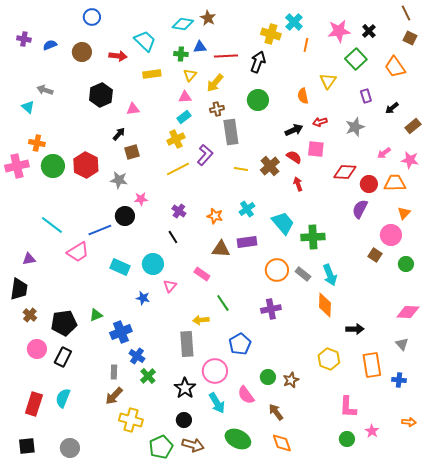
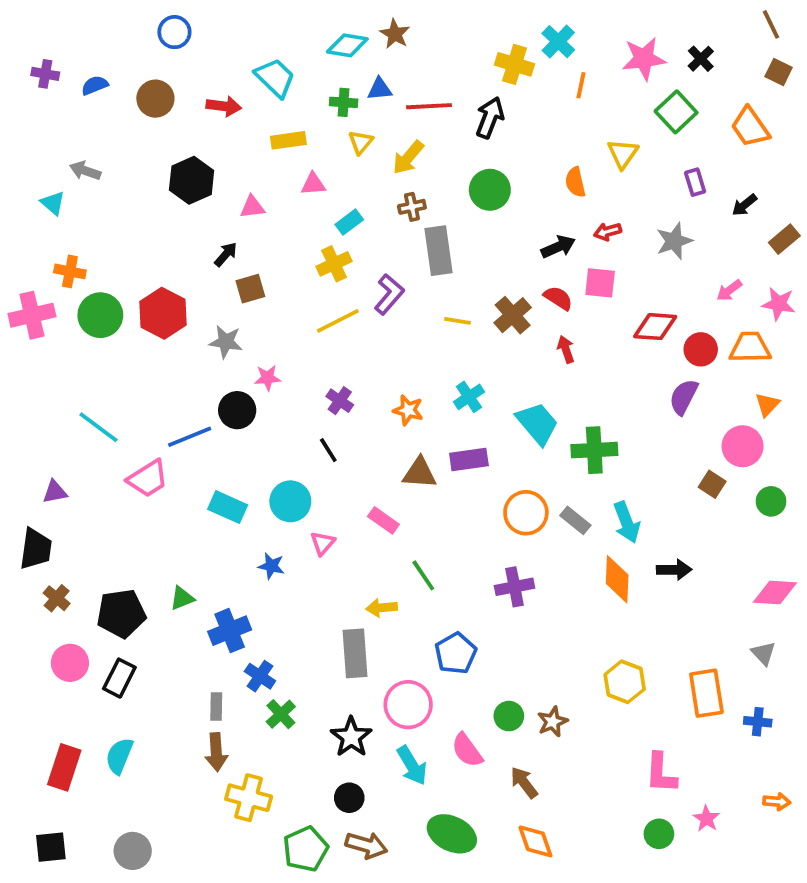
pink triangle: (185, 97) -> (313, 184), moved
black arrow: (355, 329) -> (674, 570), moved
brown arrow: (114, 396) -> (216, 752), turned -48

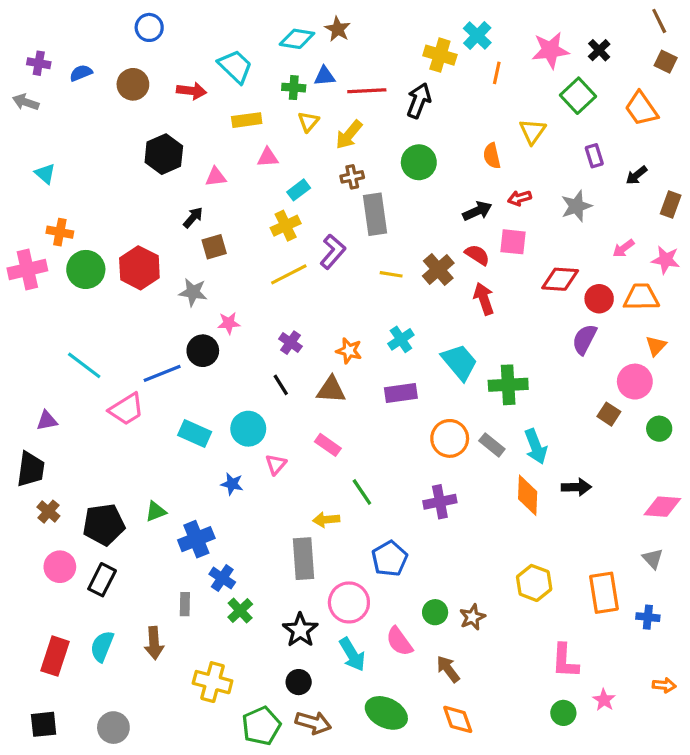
gray arrow: (85, 171) -> (26, 102), moved
brown rectangle: (784, 239) -> (671, 205), turned -30
red arrow: (566, 349) -> (484, 299), size x1.4
brown triangle: (420, 473) -> (331, 390), moved
brown arrow: (216, 752) -> (154, 643), moved

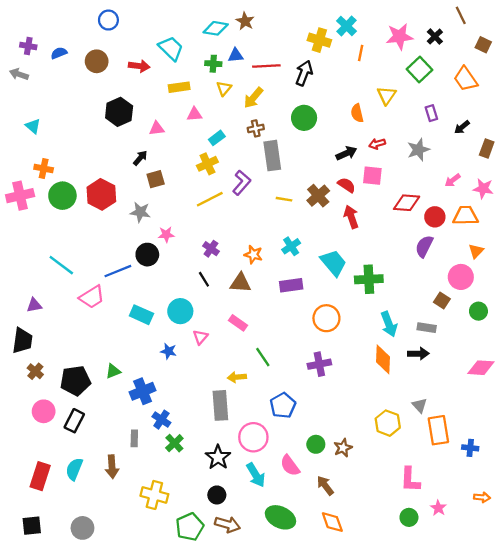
brown line: (659, 21) -> (461, 15), moved
gray rectangle: (492, 445) -> (427, 328), moved, turned -30
gray triangle: (653, 559) -> (420, 405), moved

